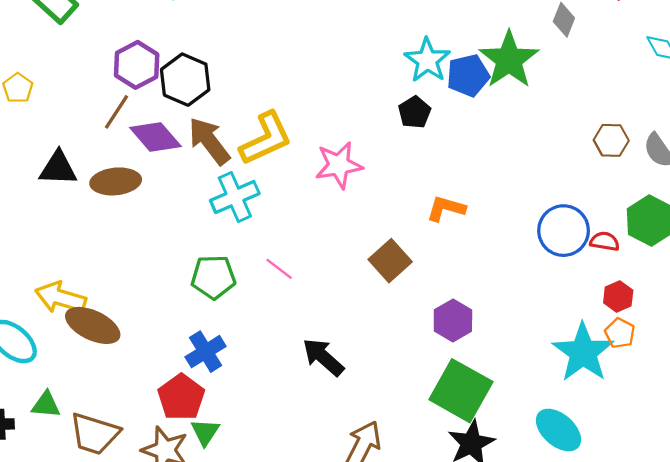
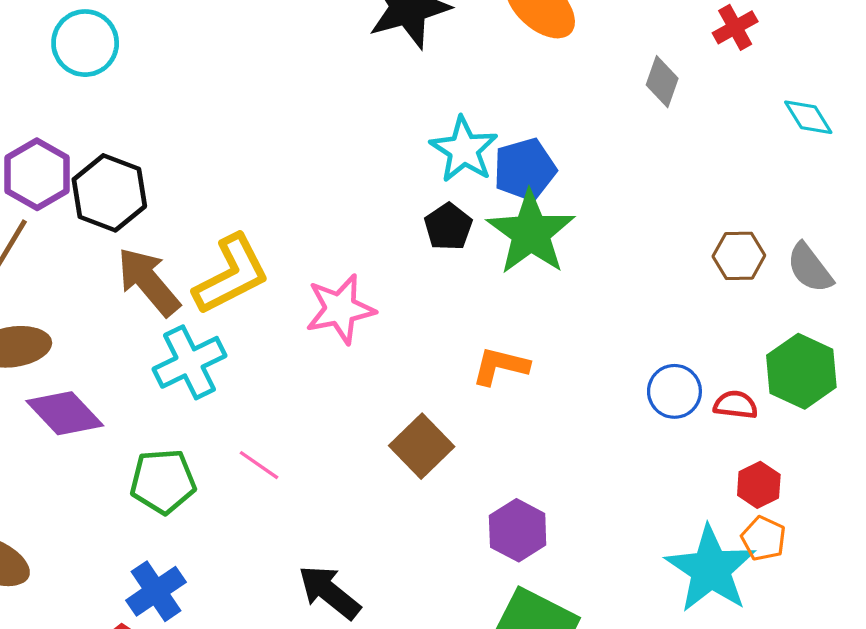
green star: (509, 60) -> (531, 233), moved
purple diamond: (155, 137) -> (65, 413), moved
blue circle: (564, 231) -> (674, 391), size x0.7

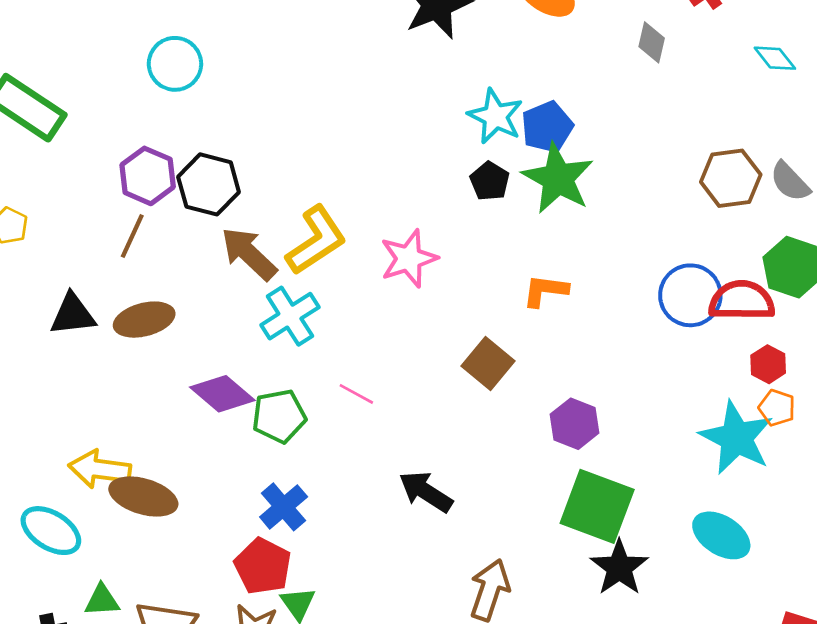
brown hexagon: (739, 256) -> (731, 178), size x1.4
blue circle: (674, 391) -> (690, 295), size x1.4
red semicircle: (736, 405) -> (742, 301), size x1.8
purple diamond: (65, 413) -> (222, 394), moved

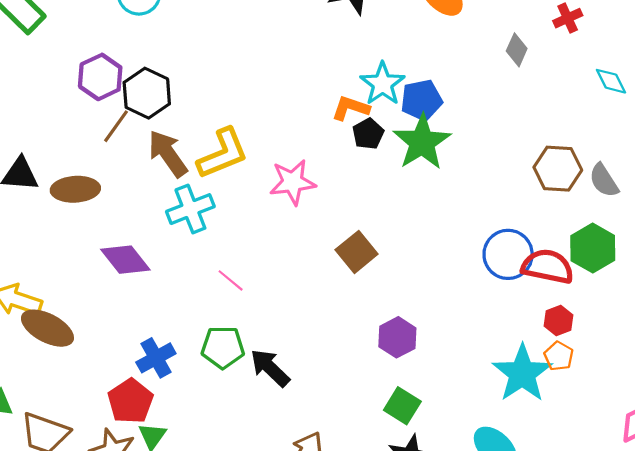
brown line: (132, 236) -> (116, 126), moved
orange L-shape: (545, 291) -> (351, 108), moved
brown square: (488, 363) -> (357, 252), moved
green pentagon: (279, 416) -> (223, 347), moved
green square: (597, 506) -> (402, 406), size x0.6

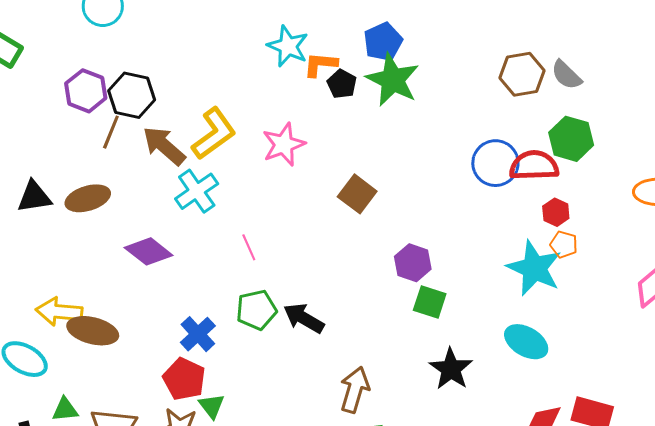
cyan star: (382, 84) -> (288, 46), moved
pink line: (231, 280) -> (249, 247), turned 40
green square: (402, 406) -> (430, 302), moved

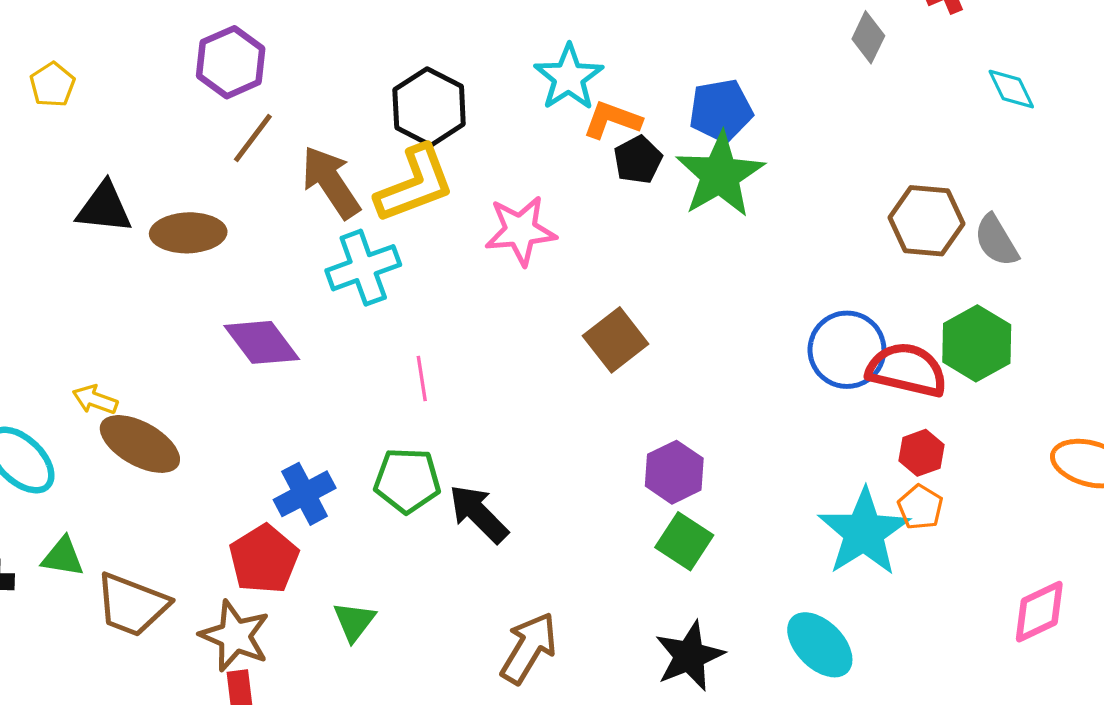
black hexagon: (132, 95) -> (429, 107), moved
yellow arrow: (59, 312) -> (95, 400), size x0.6
green triangle: (212, 406) -> (354, 621), moved

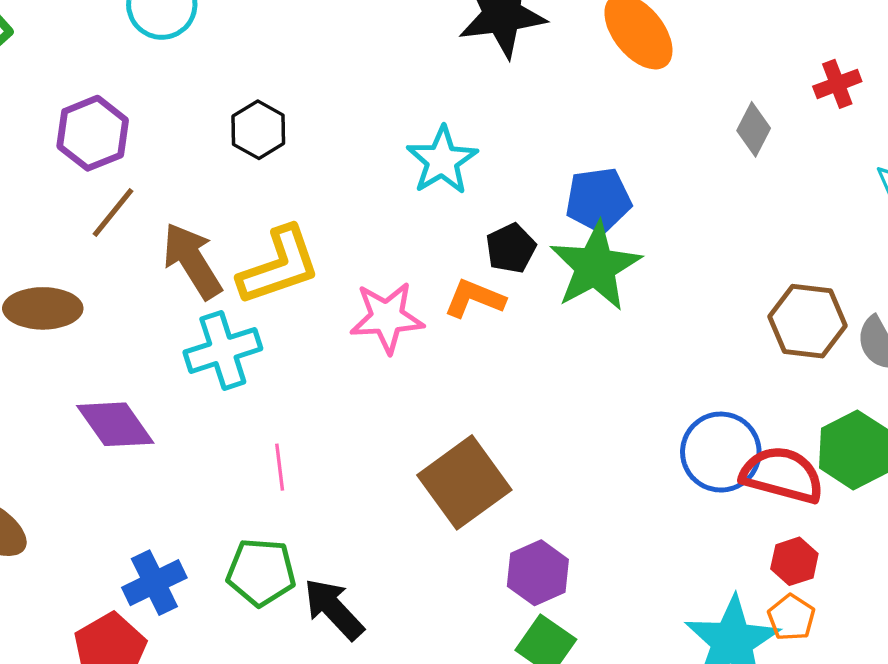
black hexagon: (429, 107) -> (258, 130), moved, size x0.7
orange L-shape: (612, 120) -> (474, 299), moved
brown square: (616, 340) -> (464, 482), moved, size x1.4

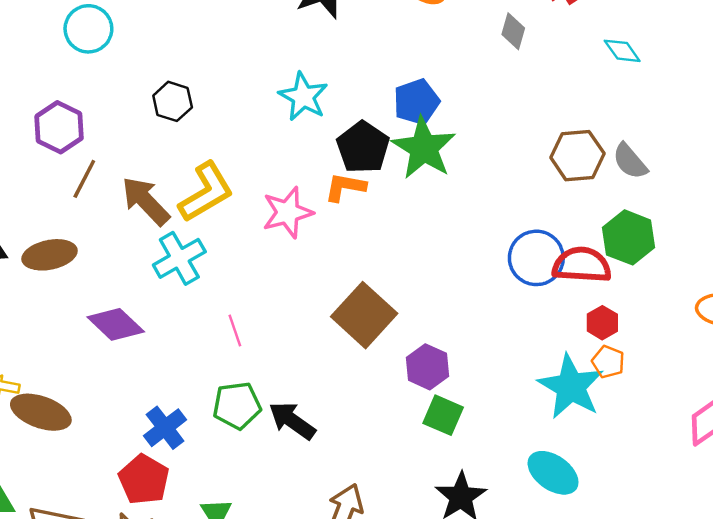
black pentagon: (511, 248) -> (363, 147), size x1.5

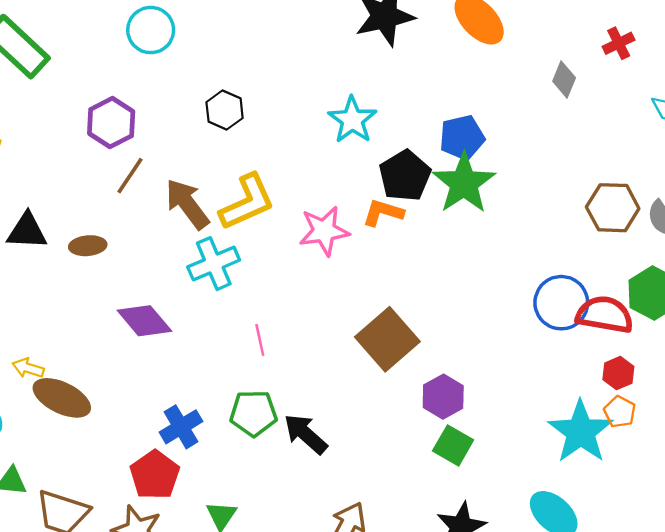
brown ellipse: (50, 255) -> (88, 246), size x0.7

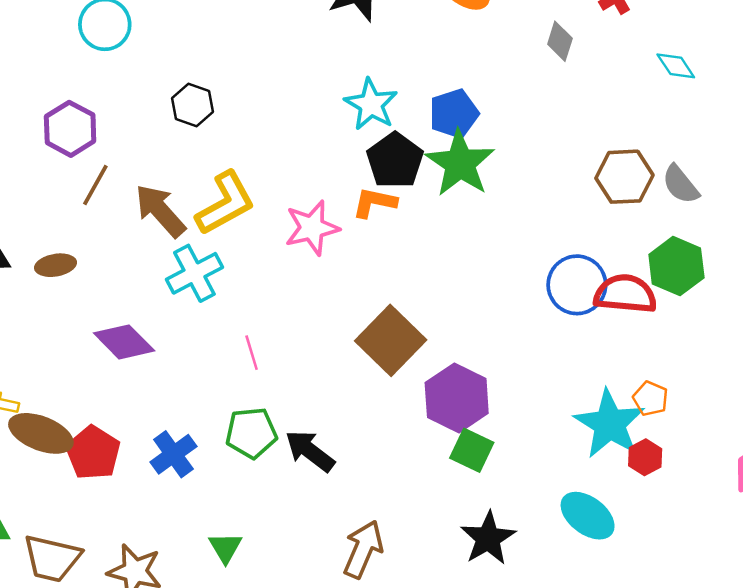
cyan star: (352, 120) -> (371, 104), moved
red hexagon: (618, 373) -> (645, 457), moved
purple hexagon: (443, 397) -> (457, 398), size x1.4
red pentagon: (155, 475) -> (93, 453), moved

